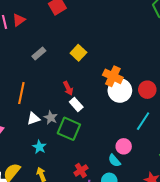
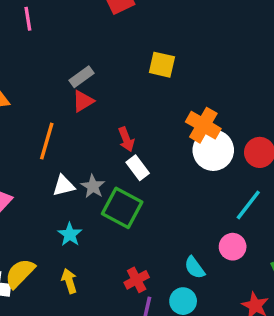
red triangle: (19, 20) -> (83, 101), moved
yellow square: (78, 53) -> (162, 65), moved, turned -35
pink circle: (124, 146) -> (233, 247), moved

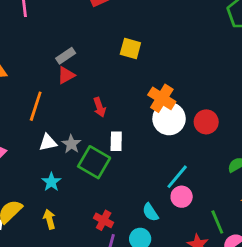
white rectangle: (138, 168) -> (116, 141), moved, turned 36
cyan line: (248, 205) -> (177, 177), moved
red cross: (137, 280) -> (104, 220), turned -36

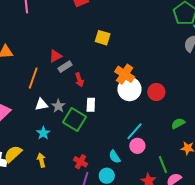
gray rectangle: (66, 56) -> (65, 67), moved

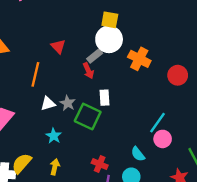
red triangle: (55, 56) -> (58, 47), turned -40
gray rectangle: (65, 67) -> (95, 56), moved
white circle: (129, 89) -> (109, 39), moved
yellow arrow: (41, 160) -> (55, 167), turned 32

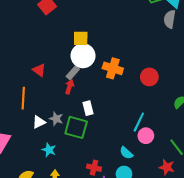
red arrow: (88, 71) -> (70, 87), turned -128

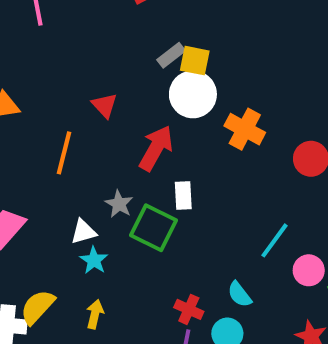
gray rectangle: (73, 73) -> (171, 55), moved
red arrow: (70, 87) -> (156, 148), size x1.6
white triangle: (39, 122) -> (84, 232), moved
pink circle: (146, 136) -> (309, 270), moved
red cross: (94, 168) -> (189, 309), moved

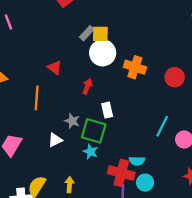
red arrow: (156, 148) -> (87, 86), size x0.6
cyan star: (94, 260) -> (90, 152), moved
cyan semicircle: (240, 294) -> (137, 161), moved, turned -40
red cross: (189, 309) -> (121, 173), size x1.6

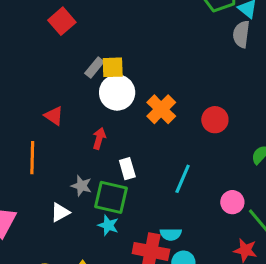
orange cross: (135, 67) -> (161, 109), turned 30
cyan line: (162, 126) -> (183, 179), moved

